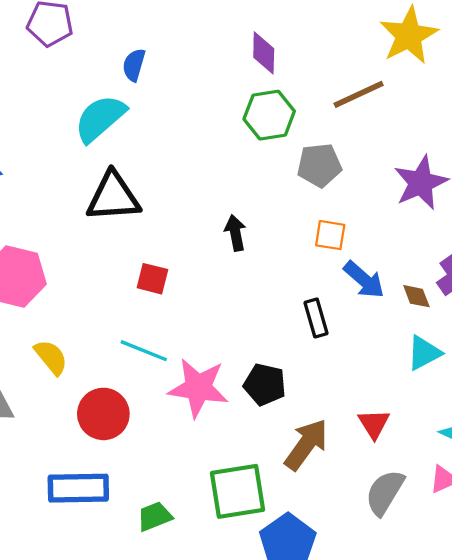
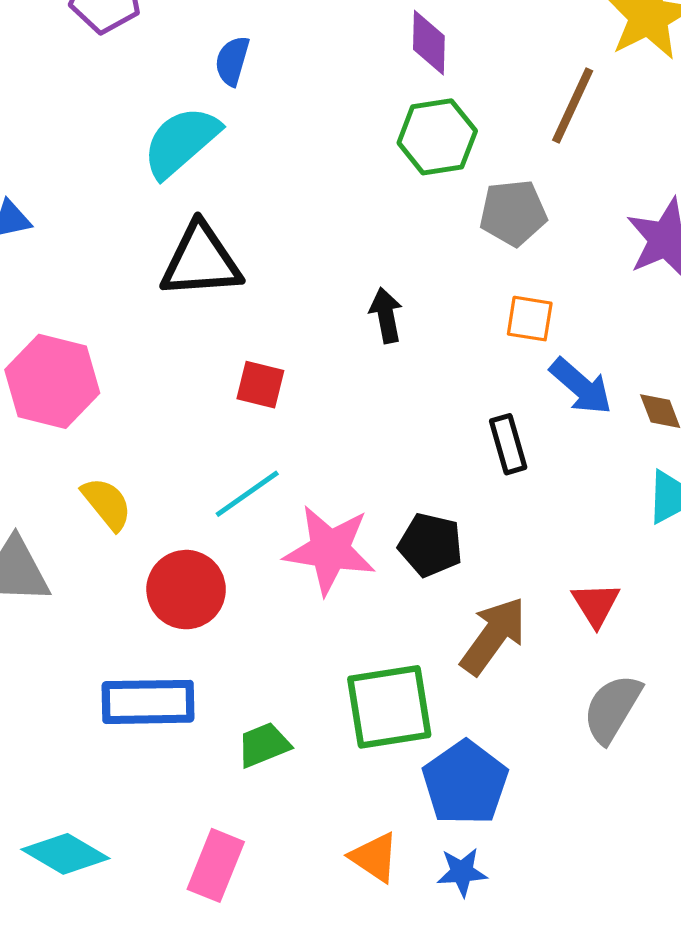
brown line: (359, 94) -> (573, 105), turned -40
cyan line: (144, 351) -> (247, 494), turned -57

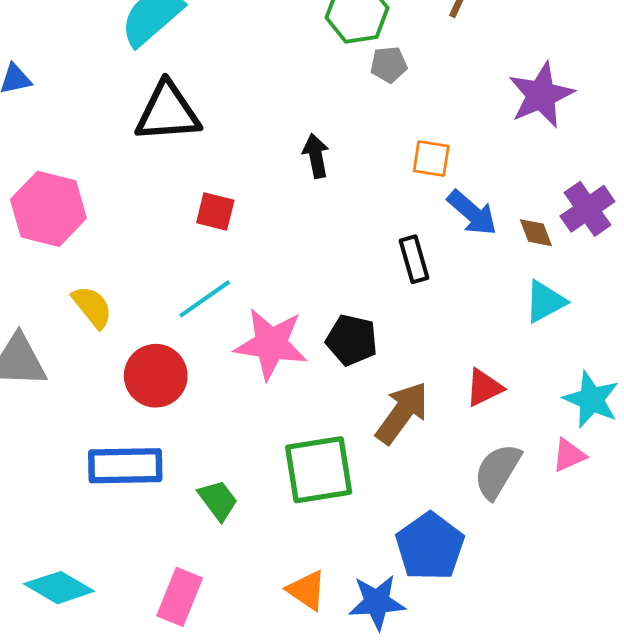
gray pentagon: (513, 213) -> (389, 64), moved, size x0.7
red triangle: (596, 604) -> (484, 388), turned 36
green trapezoid: (264, 745) -> (218, 500), turned 75
blue pentagon: (465, 783) -> (430, 547), moved
blue star: (462, 872) -> (377, 602), size x1.4

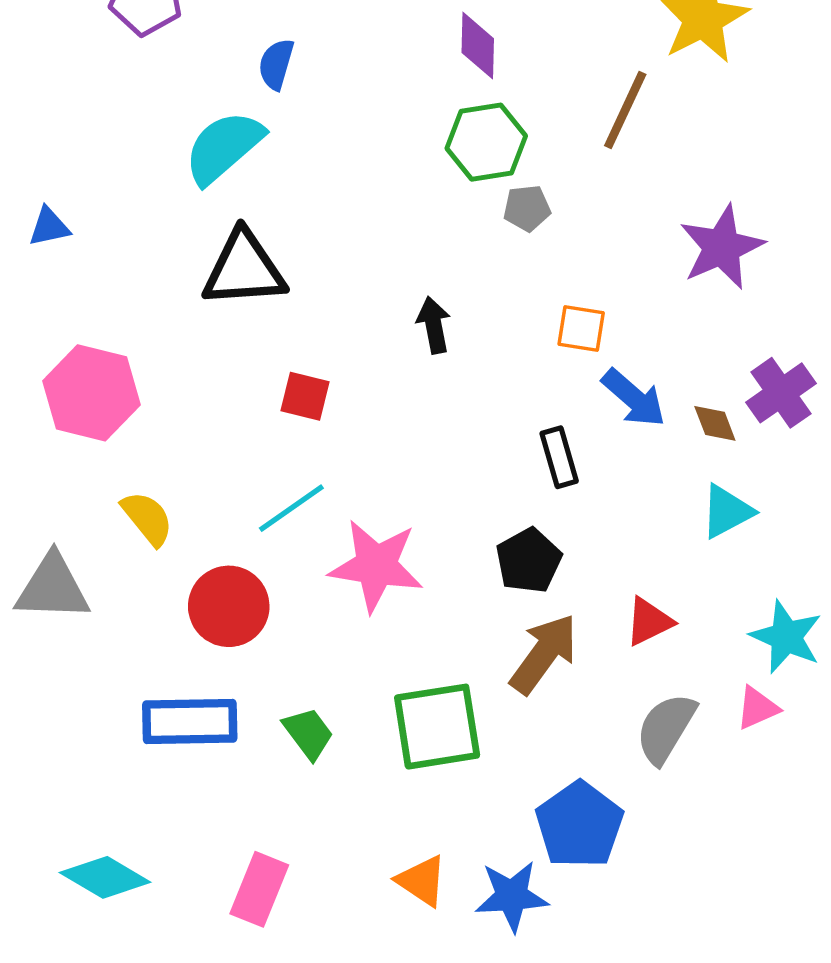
black pentagon: (352, 340) -> (529, 561), moved, turned 30
green trapezoid: (218, 500) -> (308, 733), moved

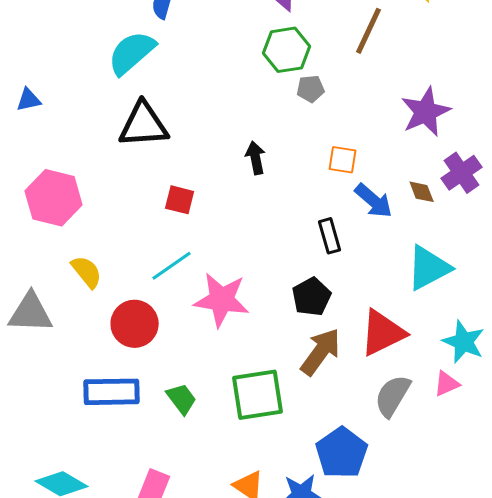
purple cross: (781, 393) -> (462, 173), moved
brown diamond: (715, 423) -> (422, 192), moved
cyan triangle: (727, 511) -> (429, 268), size x1.4
red triangle: (649, 622) -> (383, 333), size x1.6

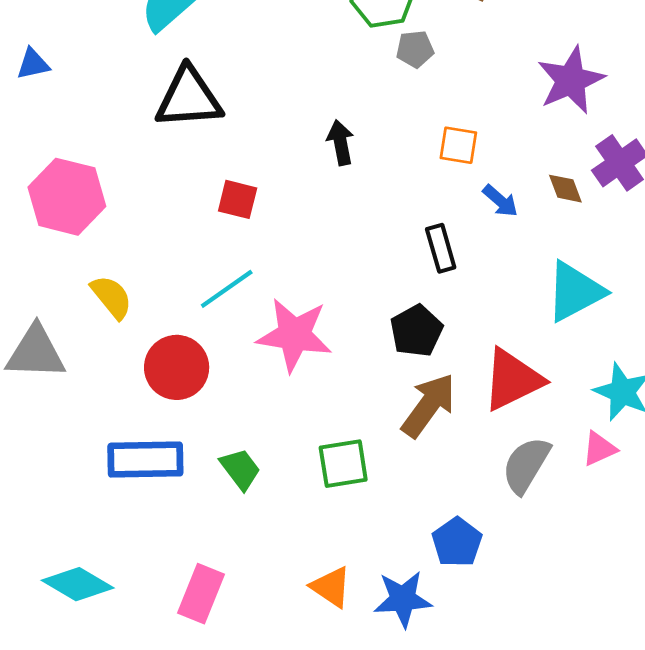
blue arrow: (374, 201) -> (500, 201), size x0.7
green square: (258, 395) -> (343, 464), size x0.7
blue pentagon: (342, 453) -> (457, 542), size x0.7

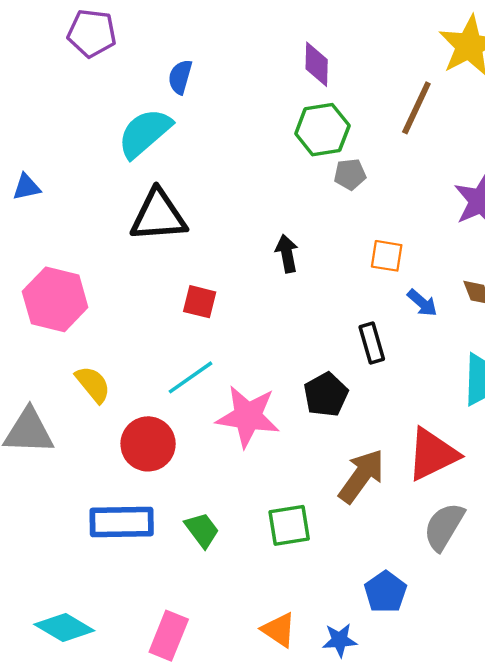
black pentagon: (416, 331) -> (326, 395), moved
blue star: (403, 599) -> (340, 640), size x0.7

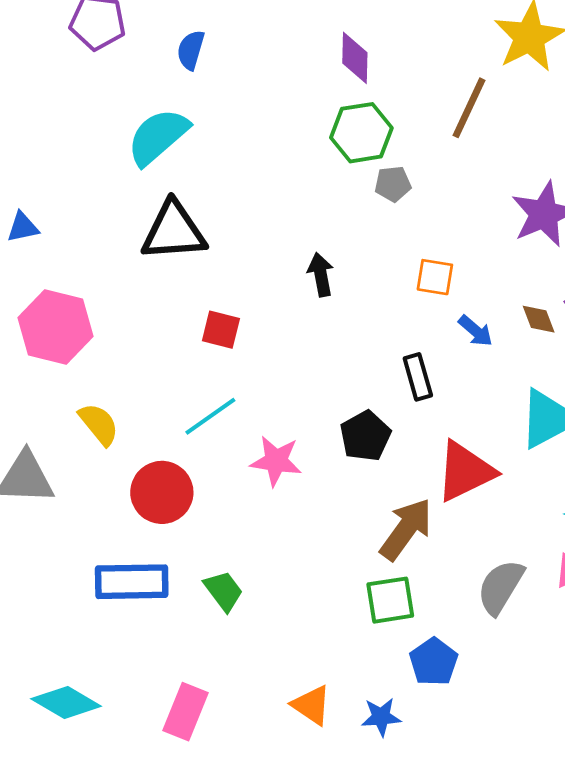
blue semicircle: (180, 77) -> (191, 50), moved
blue triangle: (26, 187) -> (23, 227), moved
pink star: (248, 416) -> (276, 461), size x0.7
red triangle: (433, 454) -> (465, 471), moved
green square: (289, 525) -> (390, 600), moved

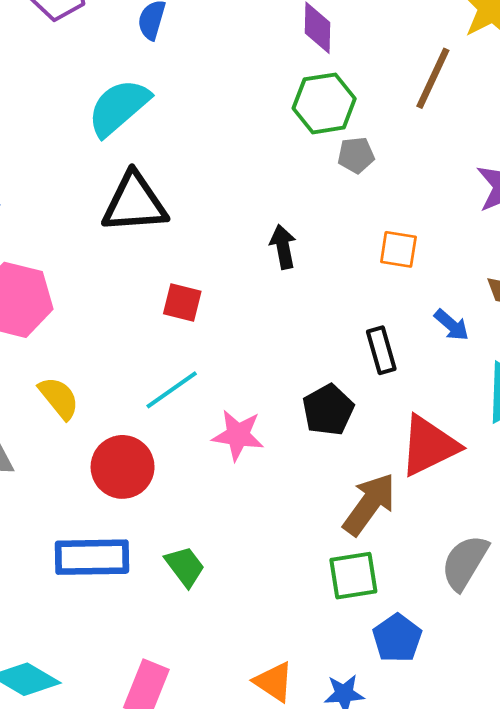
blue arrow: (476, 331) -> (452, 325), moved

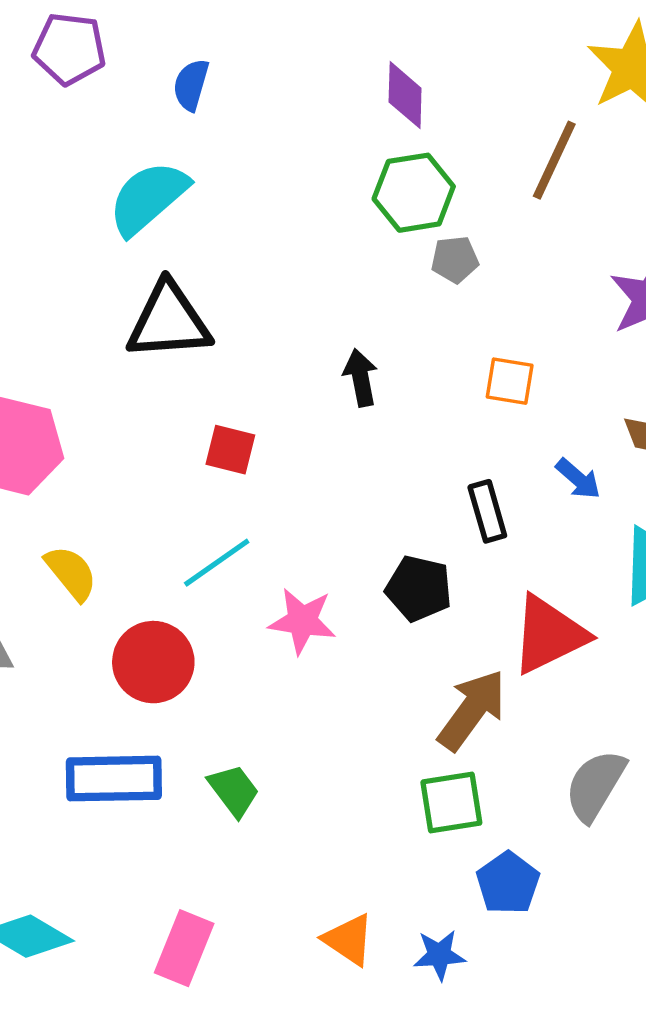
black pentagon: (328, 410) -> (419, 588), turned -30

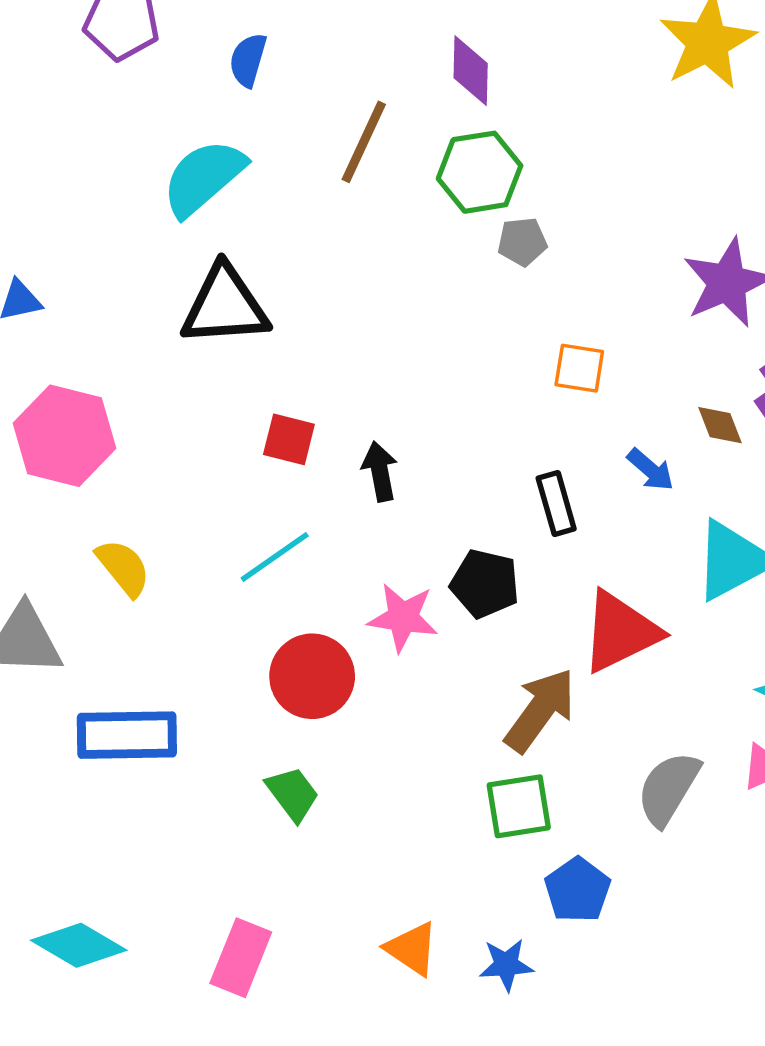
brown line: (554, 160) -> (364, 142), moved
black arrow: (361, 378) -> (380, 471), moved
pink star: (302, 621) -> (403, 617), moved
red circle: (153, 662) -> (312, 676), moved
blue rectangle: (114, 779) -> (127, 735), moved

